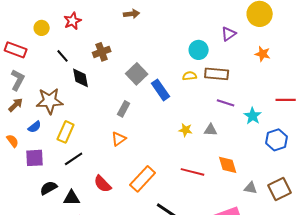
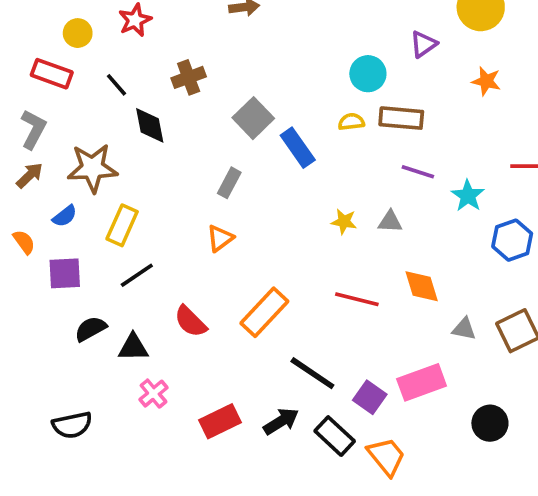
red rectangle: (16, 50) -> (52, 74), moved

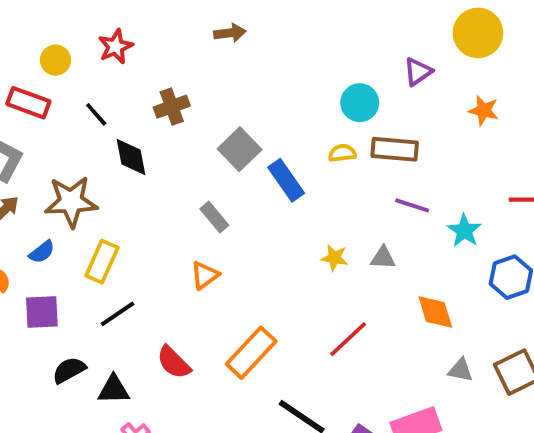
gray rectangle: (229, 183) -> (214, 217), turned -68
orange diamond: (422, 286) -> (435, 312), moved
red line: (357, 299) -> (348, 339), turned -57

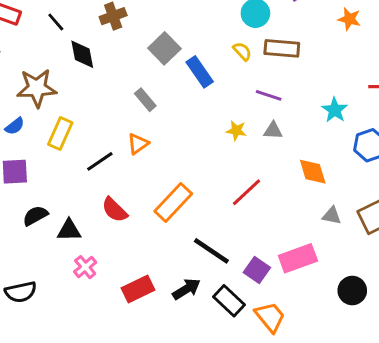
yellow semicircle: (342, 153) -> (242, 51), turned 54
purple line: (412, 205) -> (269, 95), moved
black line: (117, 314) -> (100, 161), moved

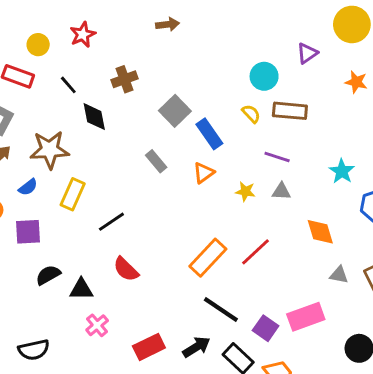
orange triangle: (138, 144) -> (204, 173), moved
orange rectangle: (173, 202) -> (208, 258), moved

